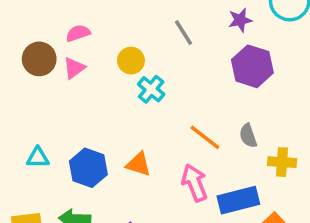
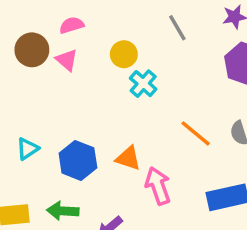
pink triangle: (74, 68) -> (67, 60), turned -45
cyan triangle: (38, 158) -> (28, 149), turned -35
pink arrow: (195, 183) -> (158, 186), moved

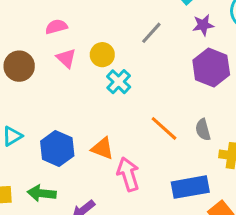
gray line: (177, 28) -> (151, 33), turned 70
brown circle: (32, 50) -> (19, 66), moved
pink triangle: (67, 60) -> (66, 58), moved

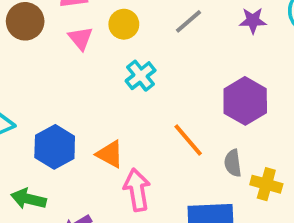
yellow circle: (102, 55) -> (124, 24), moved
brown circle: (19, 66) -> (25, 21), moved
purple hexagon: (211, 67) -> (245, 101), moved
gray semicircle: (203, 130) -> (233, 163), moved

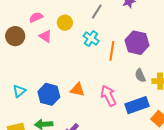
cyan cross: (141, 76) -> (91, 38), moved
orange line: (188, 140) -> (112, 51), moved, turned 66
pink arrow: (137, 190) -> (109, 96), moved

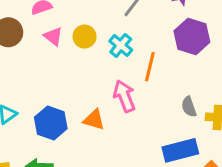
yellow circle: (65, 23) -> (85, 37), moved
purple hexagon: (137, 43) -> (192, 37), moved
pink arrow: (109, 96) -> (124, 96), moved

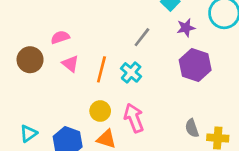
yellow circle: (85, 37) -> (100, 111), moved
orange line: (150, 67) -> (101, 69), moved

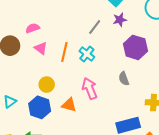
purple star: (186, 28) -> (120, 20), moved
yellow circle: (100, 111) -> (47, 85), moved
gray semicircle: (192, 128) -> (124, 79), moved

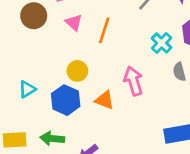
cyan cross: (87, 54) -> (162, 43), moved

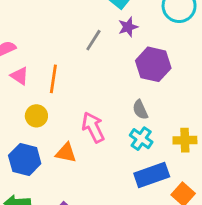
cyan cross: (162, 43) -> (141, 139), moved
yellow circle: (77, 71) -> (36, 116), moved

